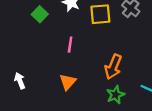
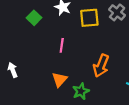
white arrow: (20, 81) -> (13, 70), moved
green star: (116, 95) -> (81, 91), moved

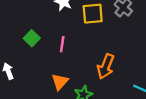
green square: (34, 18) -> (32, 38), moved

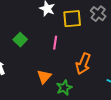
pink line: (62, 44) -> (55, 43), moved

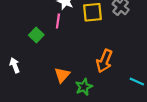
pink line: (55, 43) -> (58, 21), moved

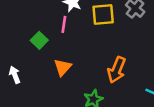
orange triangle: (62, 75) -> (63, 67), moved

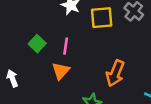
pink line: (64, 24) -> (66, 46), moved

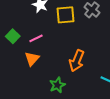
pink line: (66, 46) -> (36, 38), turned 56

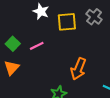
orange triangle: (32, 59) -> (12, 68), moved

